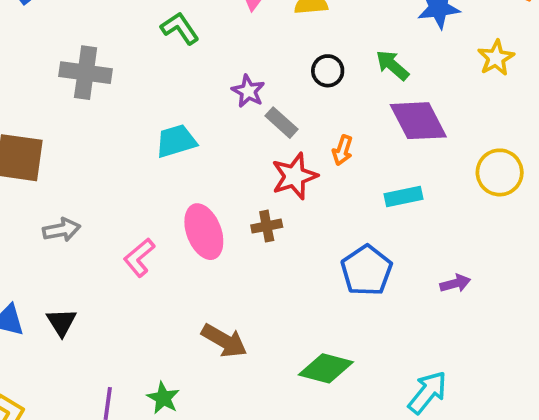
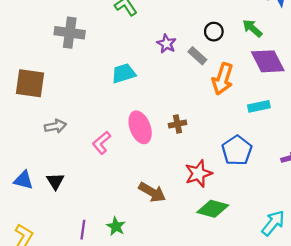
gray rectangle: (281, 123) -> (197, 56), moved
orange arrow: (342, 150) -> (223, 79), size x1.8
red star: (294, 176) -> (198, 174), moved

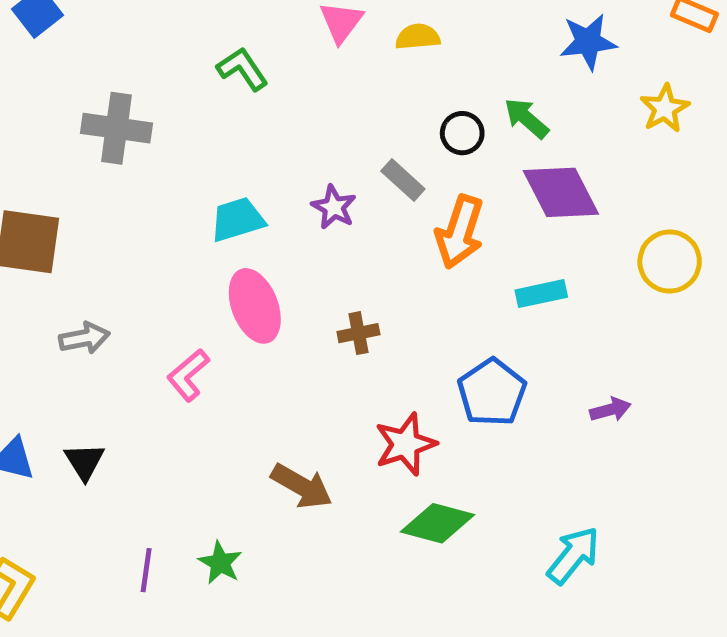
black circle: (214, 32) -> (462, 133), moved
purple star: (166, 44) -> (334, 207), moved
pink ellipse: (140, 127) -> (255, 306), moved

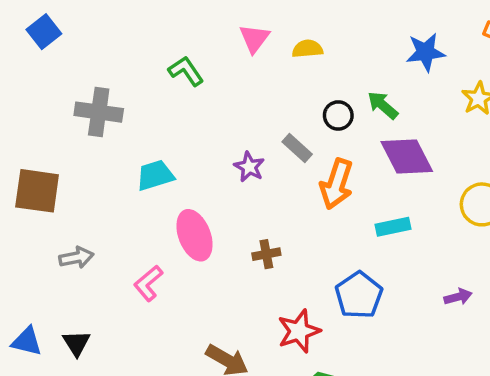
cyan trapezoid: (237, 220) -> (155, 175), moved
purple arrow: (610, 410) -> (458, 297), moved

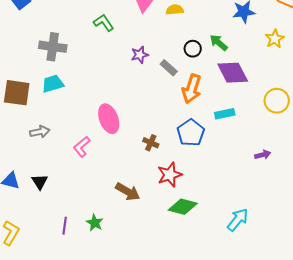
purple star: (249, 167) -> (140, 55), moved, turned 30
cyan trapezoid: (155, 175) -> (53, 84), moved
brown cross: (266, 254) -> (151, 143), moved, turned 35
blue pentagon: (359, 295) -> (191, 133), moved

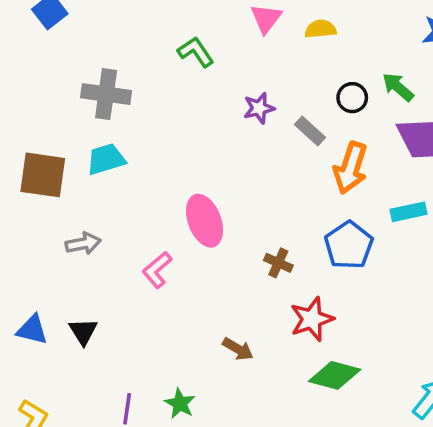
brown arrow: (128, 192) -> (238, 349), size x0.7

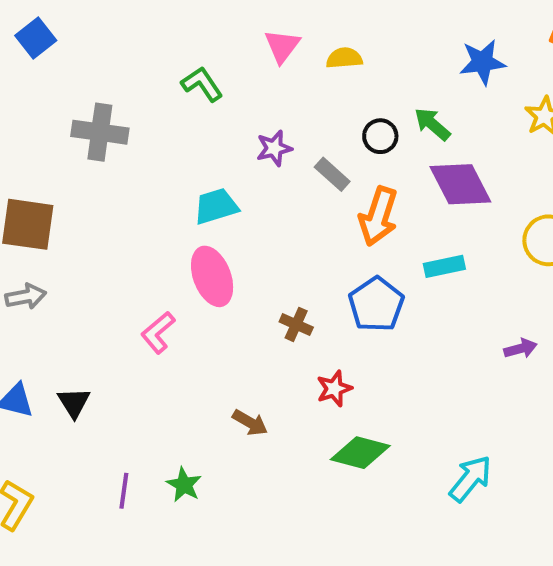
cyan trapezoid: (106, 159) -> (216, 206), moved
gray arrow: (83, 244) -> (26, 296), moved
red star: (312, 319) -> (334, 389), size x0.7

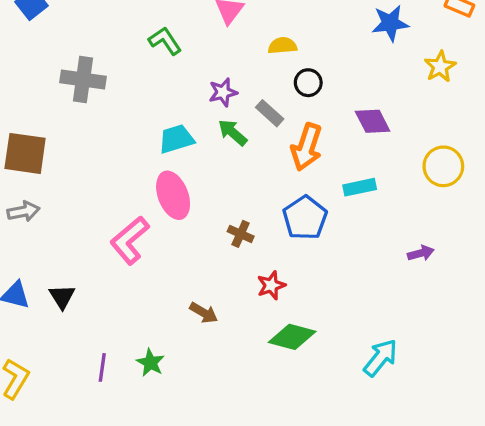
yellow semicircle: (344, 58) -> (282, 46), moved
green arrow: (432, 124) -> (233, 133), moved
purple diamond: (460, 184) -> (373, 121), size x0.7
pink L-shape: (158, 332) -> (130, 240), size x1.4

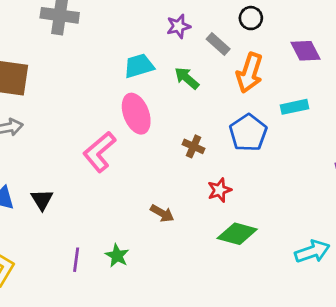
green arrow: (233, 133) -> (187, 78), moved
cyan arrow: (381, 358) -> (312, 252), turned 32

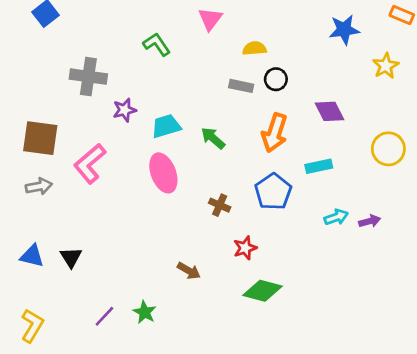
purple star: (179, 26) -> (125, 110), moved
gray rectangle: (218, 44) -> (241, 86), moved, turned -30
pink L-shape: (99, 152) -> (90, 164), moved
cyan arrow: (312, 252) -> (336, 217), moved, size x0.7
purple line: (76, 260) -> (104, 316), turned 35

